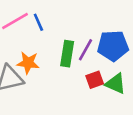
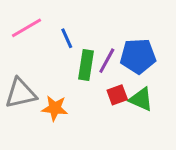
blue line: (38, 22) -> (67, 38), moved
orange star: (28, 63) -> (55, 108), moved

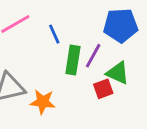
blue pentagon: (138, 56) -> (121, 25), moved
green triangle: (141, 99) -> (118, 73), moved

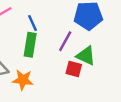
green rectangle: (73, 60) -> (30, 45), moved
red square: (103, 89) -> (74, 69), turned 35

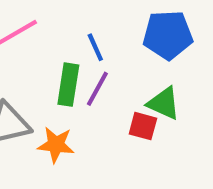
blue line: (33, 23) -> (95, 47), moved
purple line: (65, 41) -> (97, 89), moved

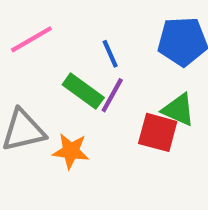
green rectangle: (68, 85) -> (83, 91), turned -63
red square: (143, 126) -> (158, 132), size x1.4

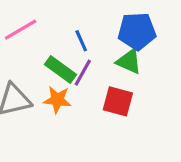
green triangle: (178, 110) -> (129, 62), moved
orange star: (71, 151) -> (57, 100), moved

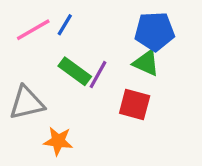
blue line: (81, 41) -> (65, 25), moved, turned 55
orange star: (57, 100) -> (58, 141), moved

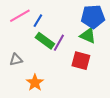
blue line: (65, 25) -> (38, 21), moved
gray triangle: (27, 103) -> (16, 60), size x0.6
orange star: (58, 141) -> (35, 83), turned 30

